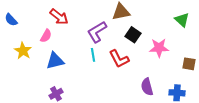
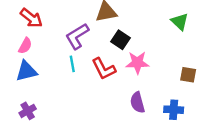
pink semicircle: (46, 36) -> (25, 46), moved
pink star: (159, 48) -> (137, 63), moved

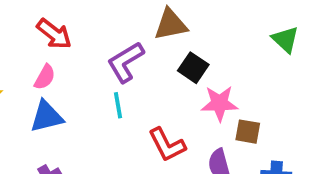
red L-shape: (104, 69) -> (167, 145), moved
brown square: (188, 75) -> (248, 132), moved

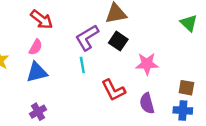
black square: (193, 68) -> (118, 41), moved
brown square: (248, 132) -> (186, 88), moved

